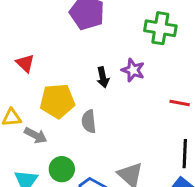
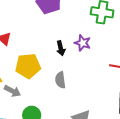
gray semicircle: (89, 121) -> (60, 80), moved

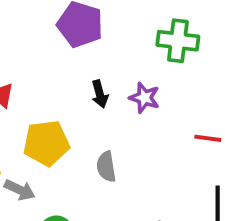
black arrow: (61, 48) -> (100, 94), moved

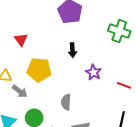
purple star: (144, 98) -> (94, 72), moved
gray semicircle: (106, 167) -> (66, 102), moved

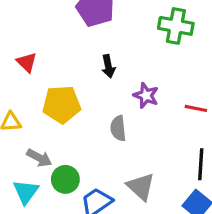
gray arrow: (20, 91) -> (39, 158), moved
gray semicircle: (66, 102) -> (118, 128), moved

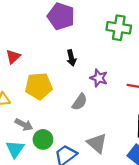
red triangle: (27, 62) -> (13, 57), turned 35
gray semicircle: (118, 128) -> (80, 102), turned -138

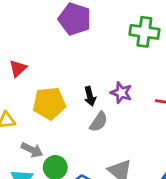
black arrow: (71, 58) -> (90, 96), moved

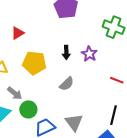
purple star: (121, 93) -> (89, 54), moved
black arrow: (90, 96) -> (66, 52), moved

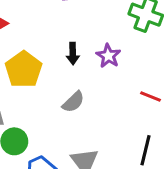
yellow pentagon: (34, 63) -> (24, 69), turned 30

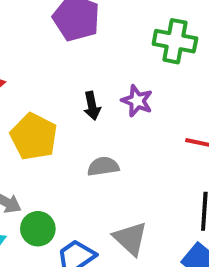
gray semicircle: (73, 102) -> (103, 166), turned -135

